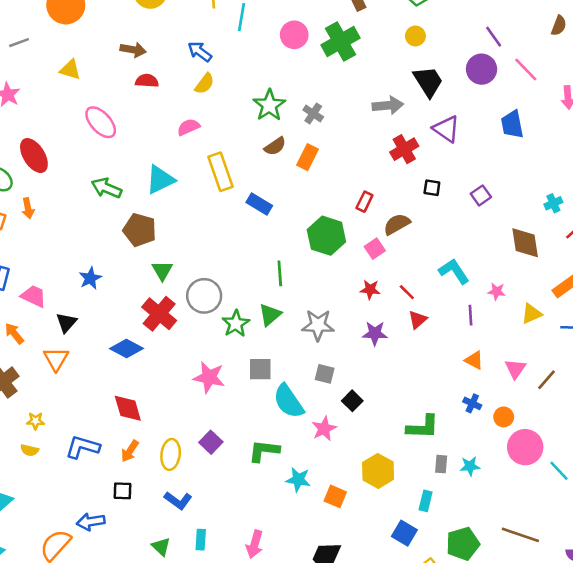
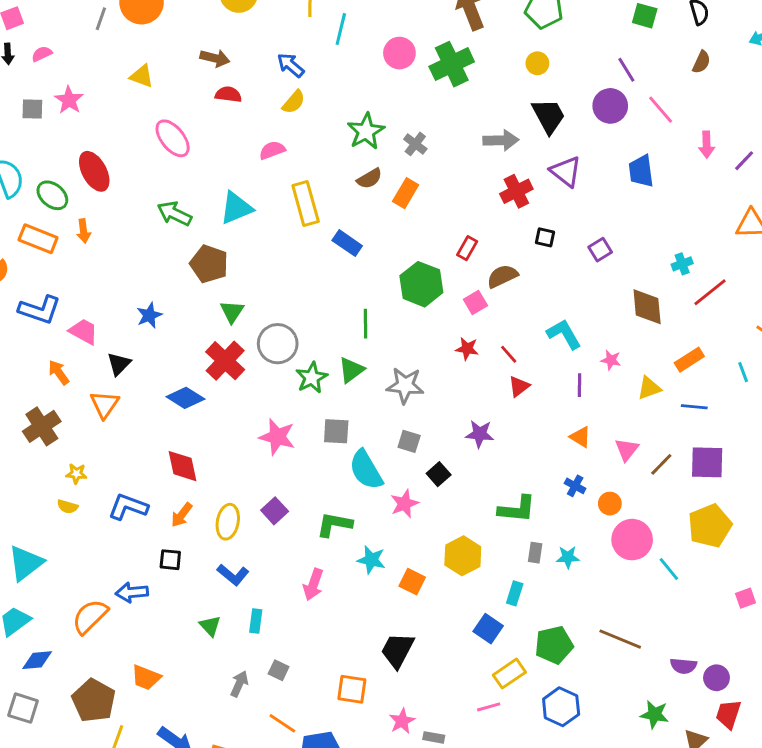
gray line: (19, 43) -> (101, 19), moved, turned -54
purple star: (375, 333) -> (480, 434), moved
pink arrow: (255, 544) -> (313, 585), moved

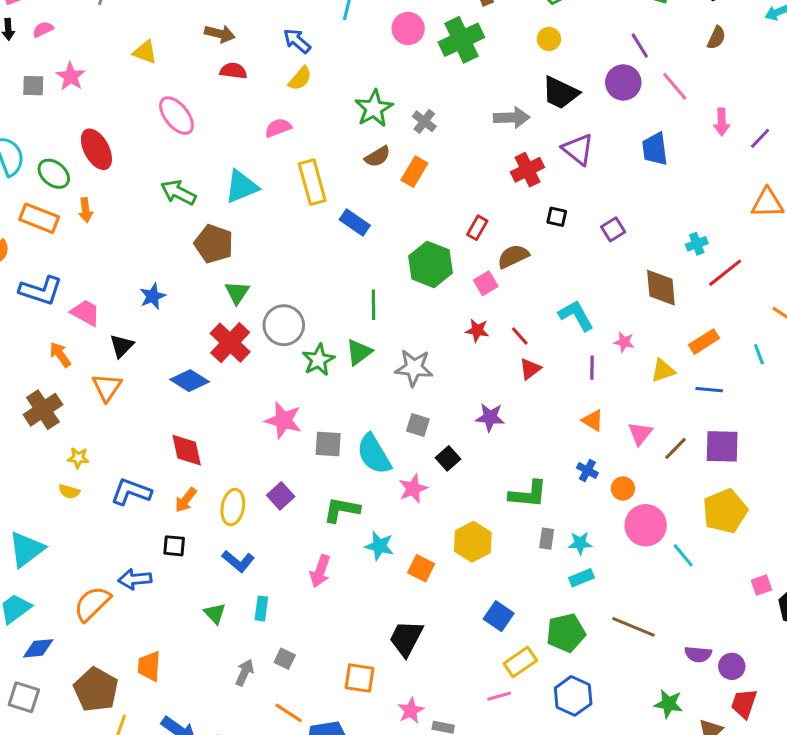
black trapezoid: (549, 116) -> (560, 93), turned 144
gray square: (336, 431) -> (328, 444), moved
cyan rectangle: (515, 593) -> (582, 578), moved, turned 50
orange trapezoid: (146, 678) -> (149, 666), turned 72

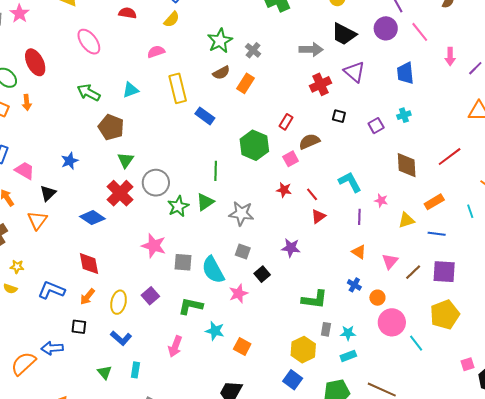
cyan triangle: (241, 187) -> (131, 90), size x0.7
cyan cross: (697, 244) -> (404, 115), moved
yellow hexagon: (473, 542) -> (303, 350), moved

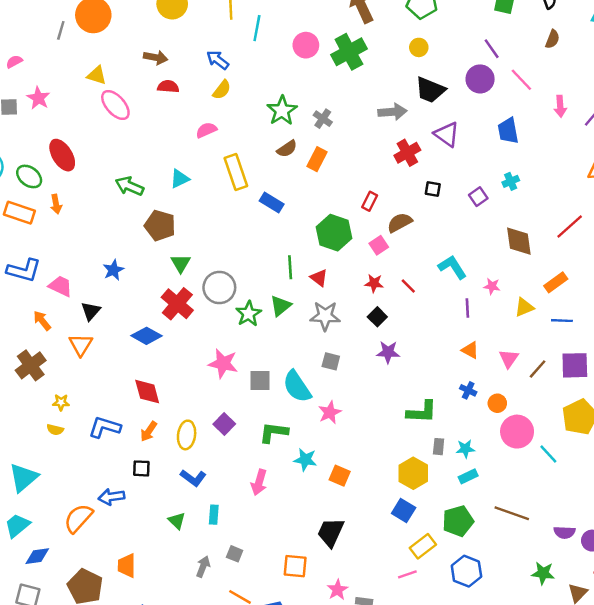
pink ellipse: (89, 42) -> (115, 105), moved
red triangle: (318, 216) -> (319, 278), moved, turned -42
black square: (262, 274) -> (377, 317), moved

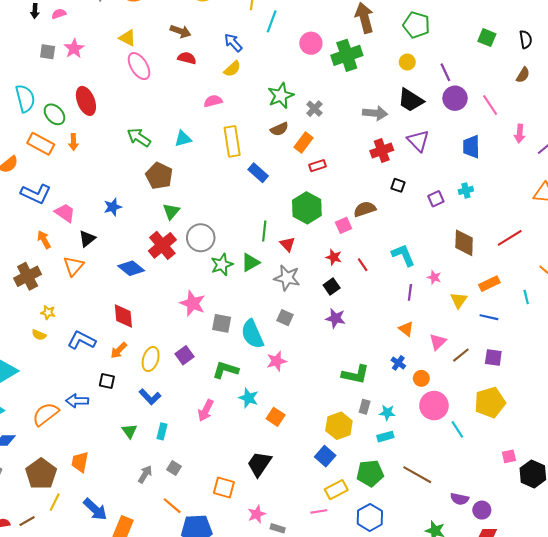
purple line: (492, 49) -> (445, 72), moved
red rectangle: (370, 201) -> (318, 166), moved, turned 35
yellow triangle: (524, 307) -> (459, 300), turned -42
purple square: (575, 365) -> (493, 357), size x0.7

